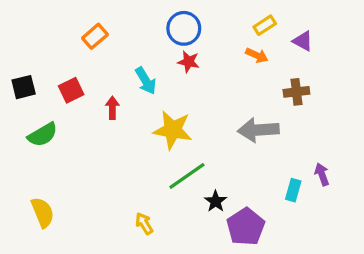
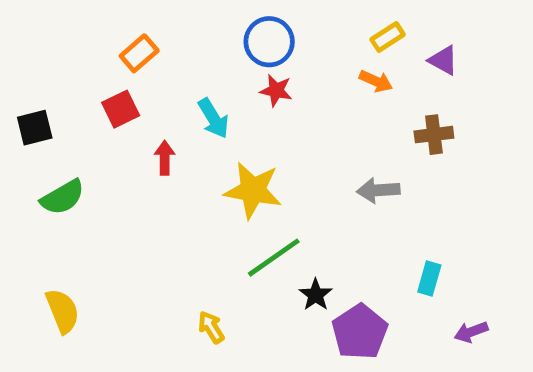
red square: (71, 90) -> (121, 109), moved
gray arrow: (258, 130) -> (378, 190), size x0.7
purple arrow: (322, 174) -> (471, 332), moved, turned -90

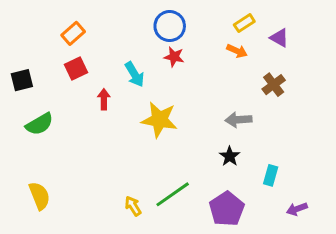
orange rectangle: (139, 53) -> (73, 33), moved
brown cross: (434, 135) -> (274, 85), turned -30
green line: (274, 258) -> (173, 194), moved
black star: (316, 295) -> (230, 156), moved

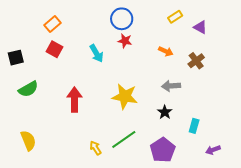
orange arrow: (237, 51) -> (166, 51), moved
red square: (76, 68) -> (55, 49), turned -35
red arrow: (104, 99) -> (74, 100), moved, size x1.6
yellow star: (159, 120) -> (125, 96), moved

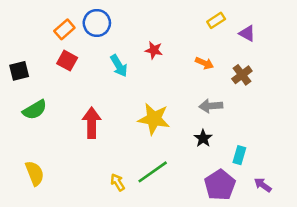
blue circle: (122, 19) -> (97, 23), moved
purple pentagon: (163, 150) -> (220, 185), moved
purple arrow: (213, 150) -> (263, 185), turned 56

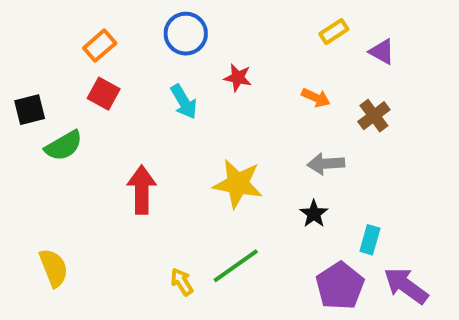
blue circle: (97, 23) -> (186, 34), moved
green semicircle: (35, 110) -> (64, 146), moved
purple arrow: (263, 185) -> (406, 286), size x1.6

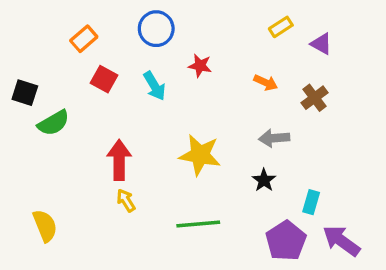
red square: (104, 94) -> (104, 79), moved
black square: (30, 110) -> (25, 93), turned 32
green line: (236, 266) -> (198, 224), turned 30
yellow arrow: (182, 282) -> (126, 200), moved

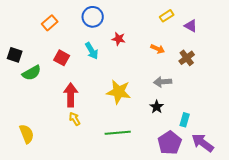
red square: (104, 79) -> (62, 58), moved

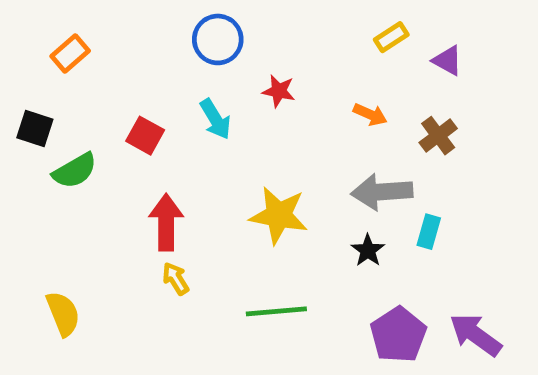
orange rectangle: (50, 23) -> (70, 54), moved
gray arrow: (163, 82) -> (382, 192), size x1.4
cyan rectangle: (185, 120) -> (429, 232), moved

